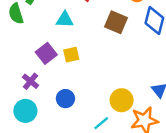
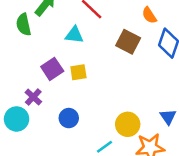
cyan circle: (25, 111) -> (17, 119), moved

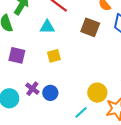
purple square: (52, 69) -> (17, 55), moved, turned -36
purple cross: (33, 97) -> (32, 89), moved

